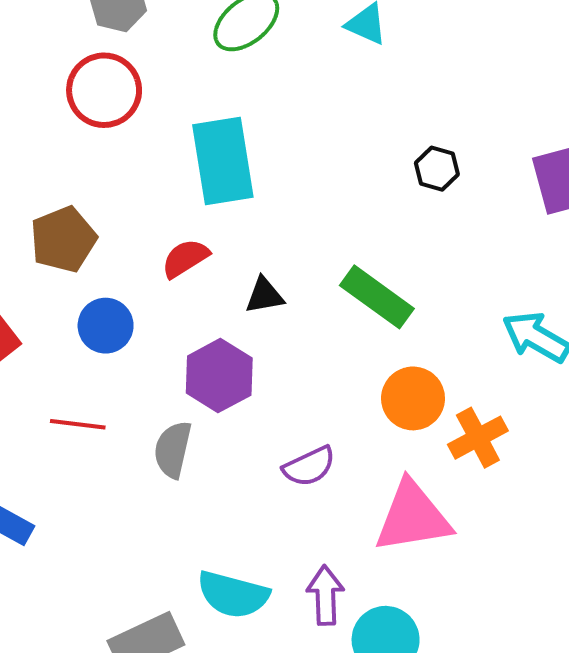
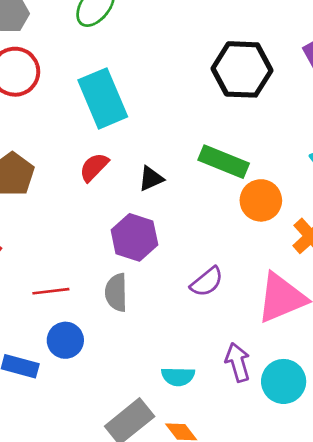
black hexagon: (437, 169) -> (242, 69), size x2.0
blue circle: (106, 326) -> (65, 340), moved
orange circle: (413, 398) -> (261, 200), moved
cyan semicircle: (233, 595) -> (178, 376), size x0.7

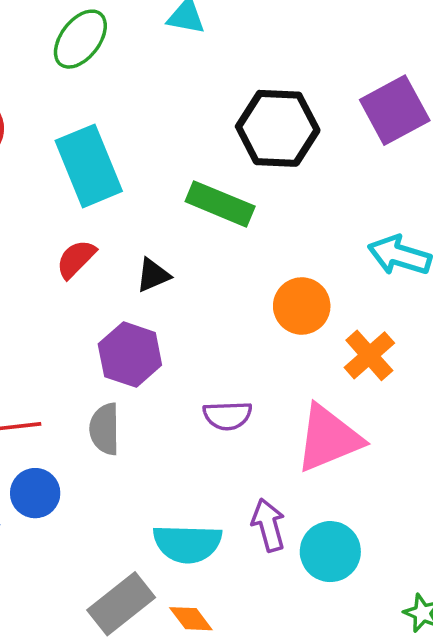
green rectangle: (224, 162) -> (220, 204), moved
purple semicircle: (207, 282) -> (227, 416), turned 36
cyan semicircle: (178, 376) -> (187, 543), size x1.5

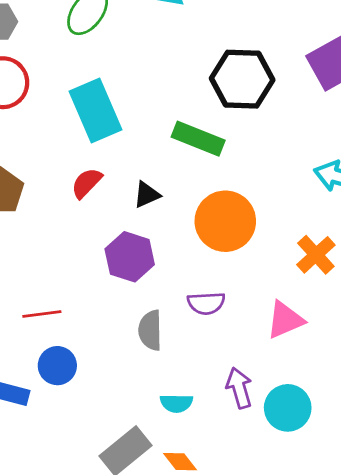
orange circle: (302, 306) -> (225, 221), moved, size x1.4
gray semicircle: (105, 429) -> (150, 330), moved
pink triangle: (329, 438) -> (285, 320), size x0.7
cyan semicircle: (187, 543) -> (176, 403), size x0.6

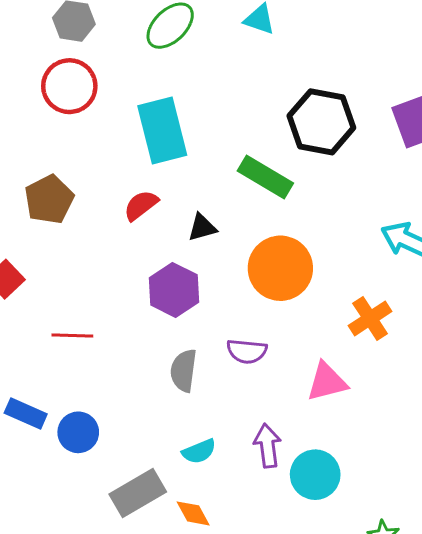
blue circle: (57, 366) -> (78, 432), moved
cyan semicircle: (176, 403) -> (199, 451), turned -32

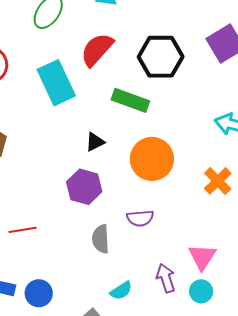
red semicircle: (141, 205) -> (97, 50), moved, size x1.5
pink triangle: (327, 382) -> (202, 257), moved, turned -32
cyan circle: (315, 475) -> (201, 291), size x0.7

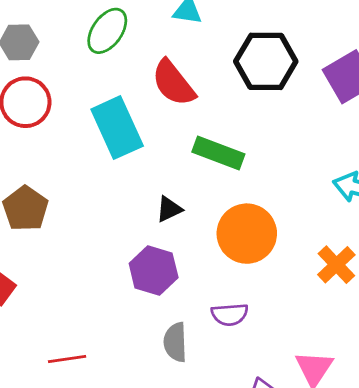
red semicircle: (97, 50) -> (173, 83), turned -81
black hexagon: (161, 57) -> (266, 61), moved
red line: (23, 230) -> (67, 359), moved

